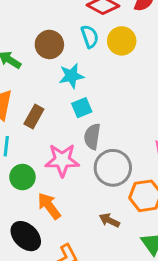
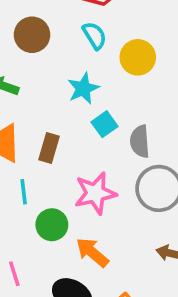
yellow circle: (122, 41) -> (138, 57), moved
brown circle: (49, 44) -> (32, 35), moved
gray semicircle: (92, 137) -> (140, 141), moved

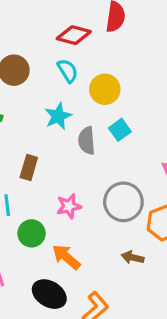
cyan square: (104, 124) -> (120, 130), moved
gray semicircle: (140, 141) -> (87, 141), moved
pink star: (95, 193) -> (69, 206), size x0.7

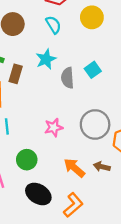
yellow circle: (105, 89) -> (92, 17), moved
brown rectangle: (29, 167) -> (16, 74), moved
green circle: (32, 233) -> (27, 160), moved
orange arrow: (66, 257) -> (74, 168), moved

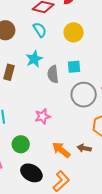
yellow circle: (92, 17) -> (74, 32), moved
cyan square: (93, 70) -> (74, 67), turned 32
gray circle: (95, 124) -> (84, 95), moved

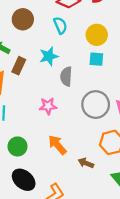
cyan square: (74, 67) -> (96, 59), moved
pink star: (43, 116) -> (48, 106), moved
orange arrow: (61, 150) -> (57, 145), moved

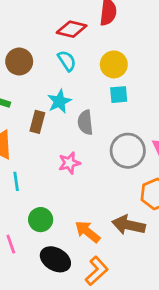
brown rectangle: (19, 66) -> (37, 122), moved
orange arrow: (57, 145) -> (87, 232), moved
brown arrow: (86, 163) -> (129, 225), size x1.6

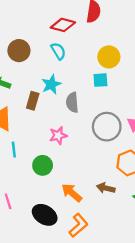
yellow circle: (114, 64) -> (109, 57), moved
green circle: (41, 220) -> (43, 165), moved
brown arrow: (129, 225) -> (106, 188), size x0.7

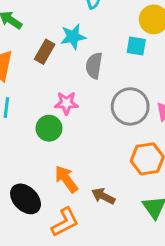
green circle: (43, 165) -> (49, 128), moved
brown arrow: (106, 188) -> (103, 196), moved

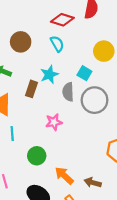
cyan square: (136, 46) -> (84, 73), moved, turned 32
gray circle: (130, 106) -> (95, 100), moved
green circle: (49, 128) -> (37, 156), moved

